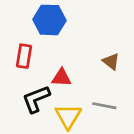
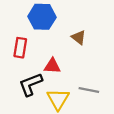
brown triangle: (111, 61) -> (79, 37), moved

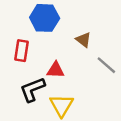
gray line: (89, 90) -> (106, 65), moved, turned 30

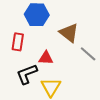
brown triangle: (83, 40) -> (69, 33), size x1.5

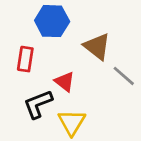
red triangle: (46, 58) -> (65, 82), turned 35

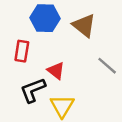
brown triangle: (97, 46) -> (84, 25), moved

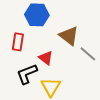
brown triangle: (84, 25) -> (69, 36), moved

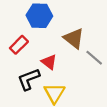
red rectangle: (18, 42) -> (19, 45), turned 36

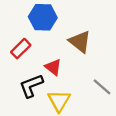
gray line: (94, 58) -> (102, 87), moved

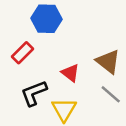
brown triangle: (80, 42) -> (108, 62), moved
red triangle: (53, 67) -> (70, 73), moved

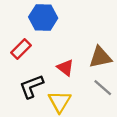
brown triangle: (108, 62) -> (100, 57), turned -50

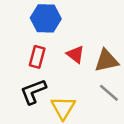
red rectangle: (21, 49) -> (37, 57), moved, turned -30
red triangle: (65, 68) -> (75, 54), moved

